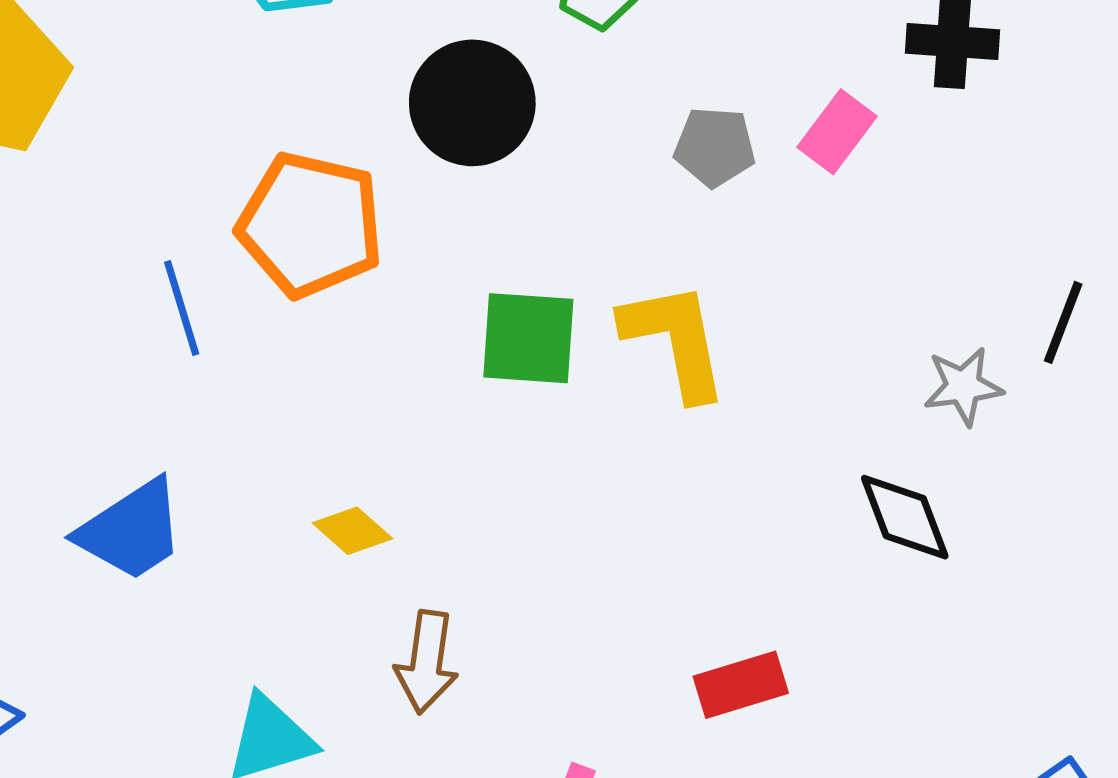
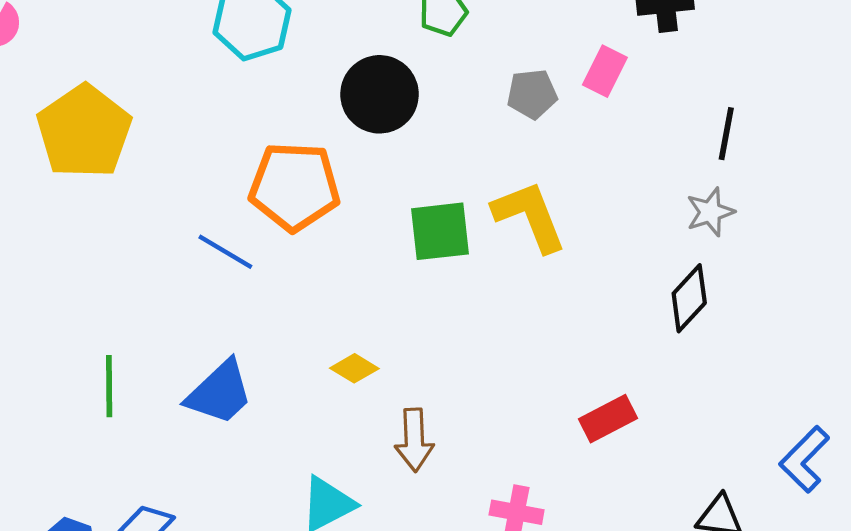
blue line: (182, 308) -> (225, 252), turned -32
black line: (1063, 322) -> (726, 134), moved
black diamond: (905, 517) -> (689, 298), turned 74

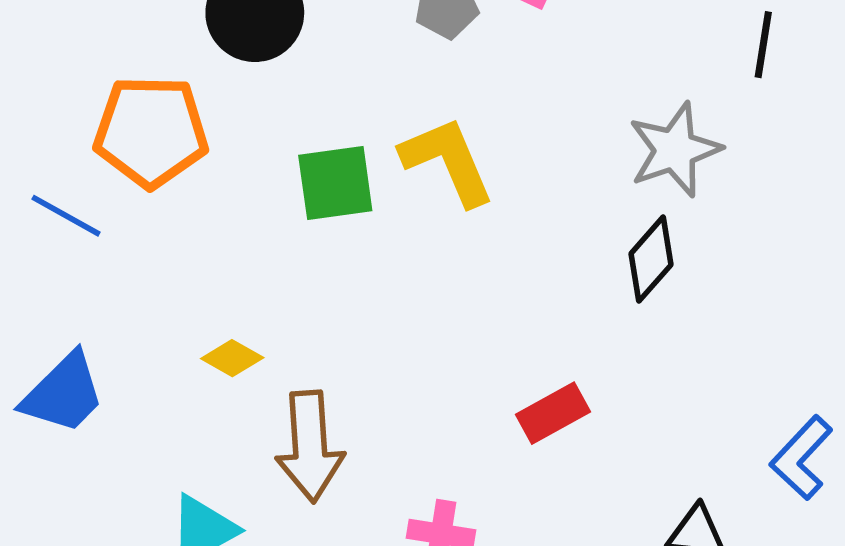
black line: (726, 134) -> (763, 45), moved
gray star: (710, 212) -> (675, 150), size x1.5
brown arrow: (414, 440) -> (310, 446), size x1.4

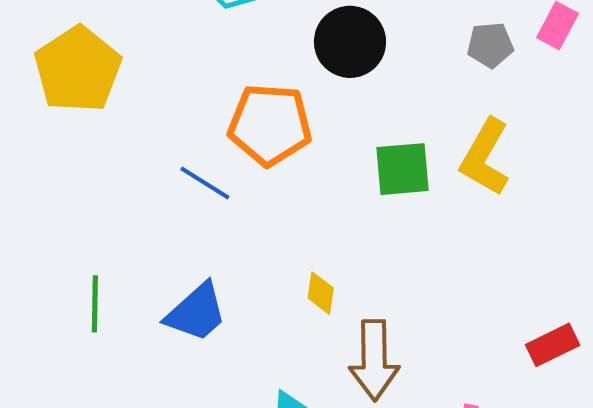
yellow L-shape: (448, 161) -> (485, 157), turned -130
yellow diamond: (232, 358) -> (321, 293), turned 66

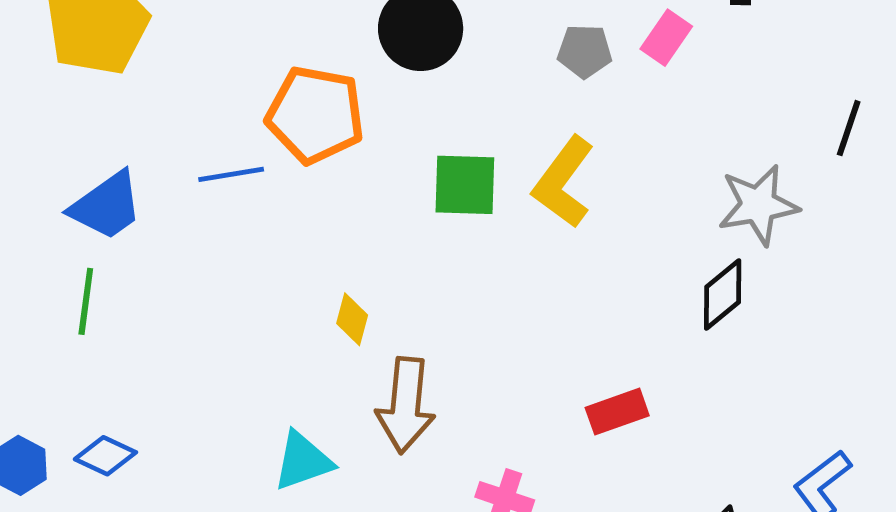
blue line: (205, 183) -> (231, 174), turned -48
blue trapezoid: (196, 312) -> (107, 206), moved

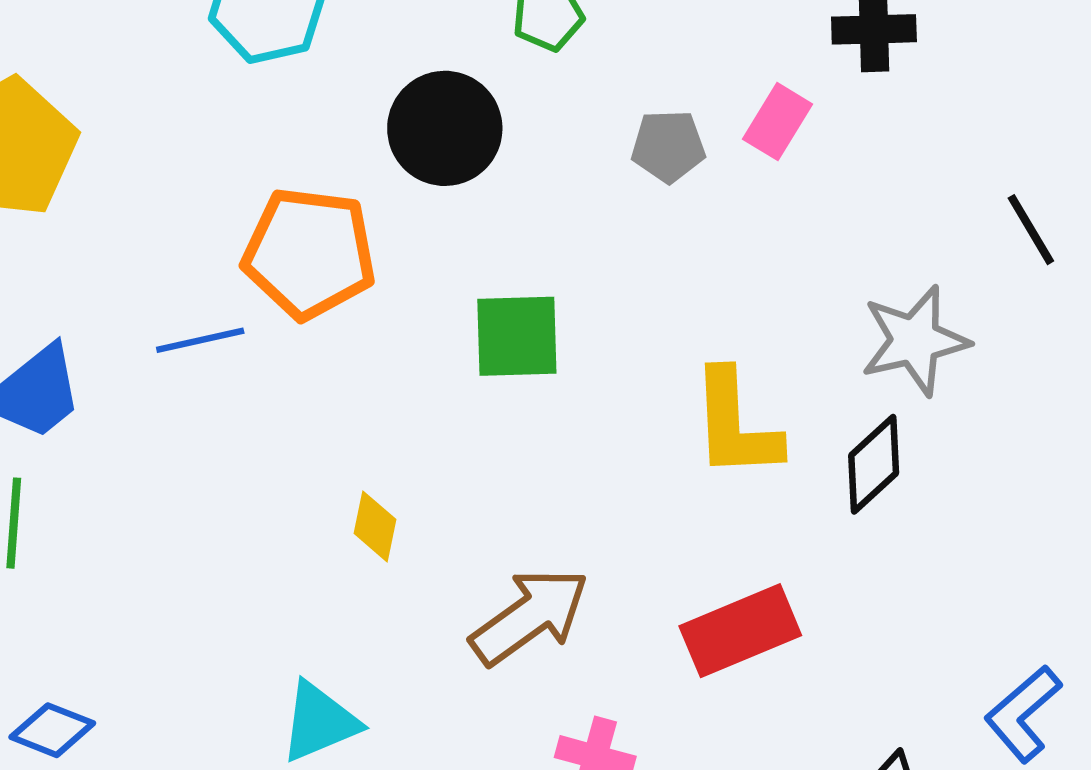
black line: (849, 128) -> (1031, 230), turned -46
yellow L-shape: (563, 182) -> (735, 424), moved, turned -36
brown arrow: (406, 405) -> (530, 616), moved, turned -128
red rectangle: (617, 412) -> (740, 631), size x1.4

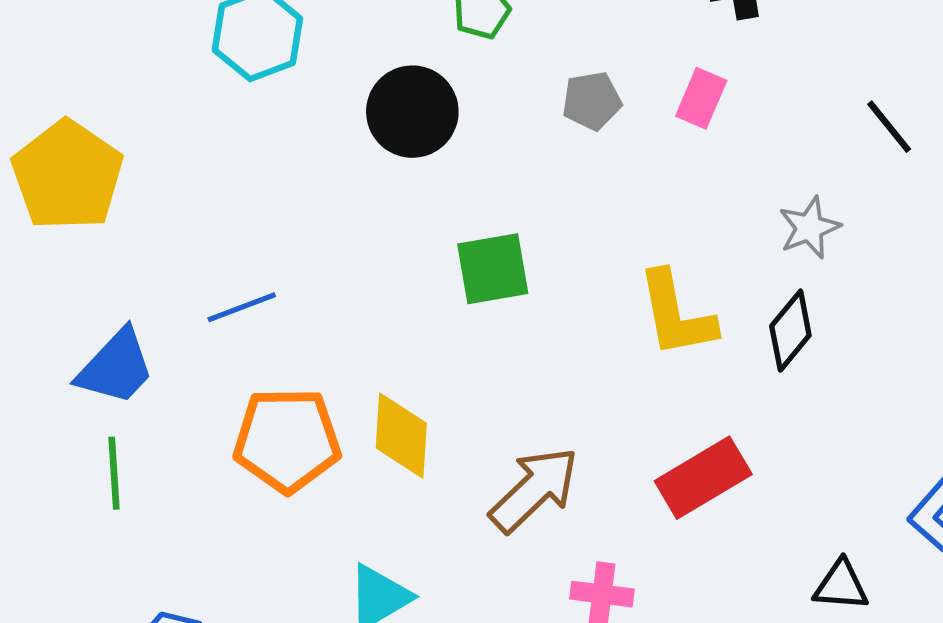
pink rectangle: (777, 122) -> (701, 98), moved
orange pentagon: (309, 253) -> (287, 440), moved
gray star: (915, 340) -> (809, 228), size x0.7
yellow diamond: (375, 526) -> (401, 436), size x1.6

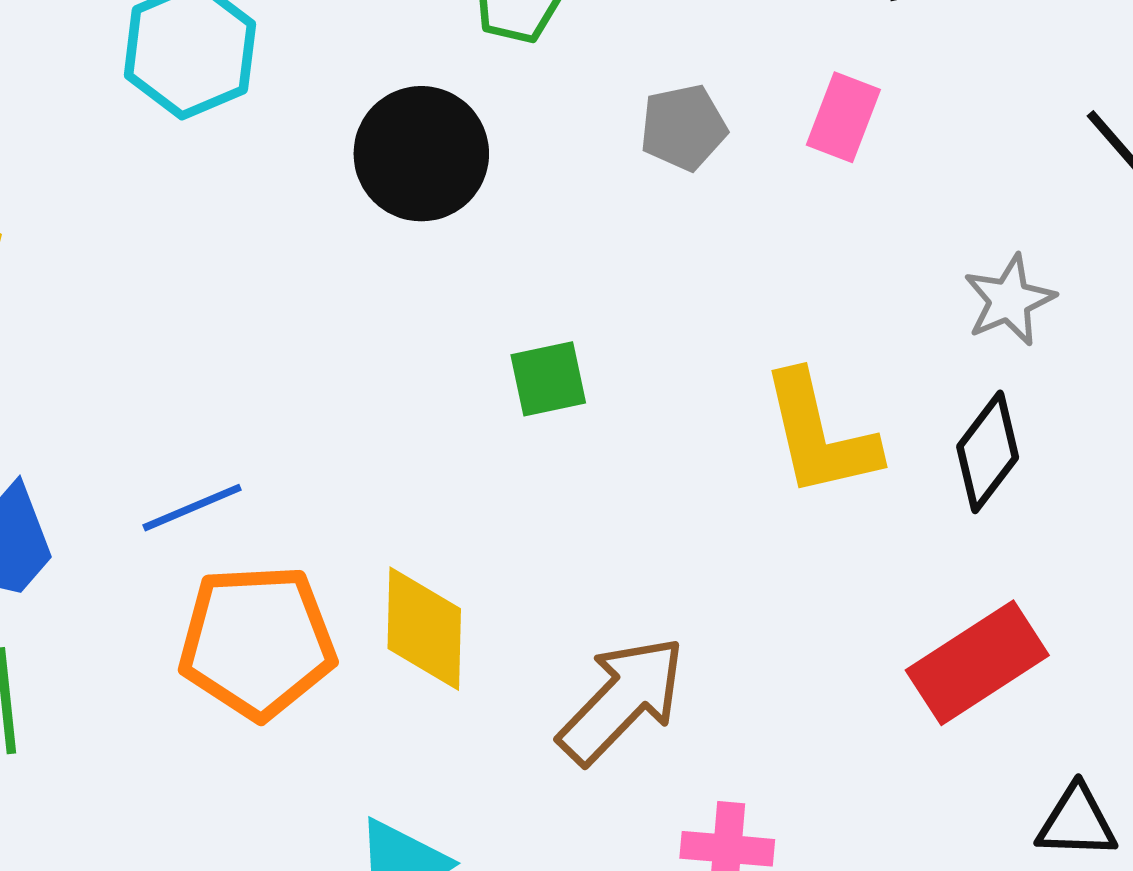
green square: (493, 269) -> (548, 379), size x0.7
blue line: (242, 307) -> (192, 508), moved
red rectangle: (703, 478) -> (977, 663), moved

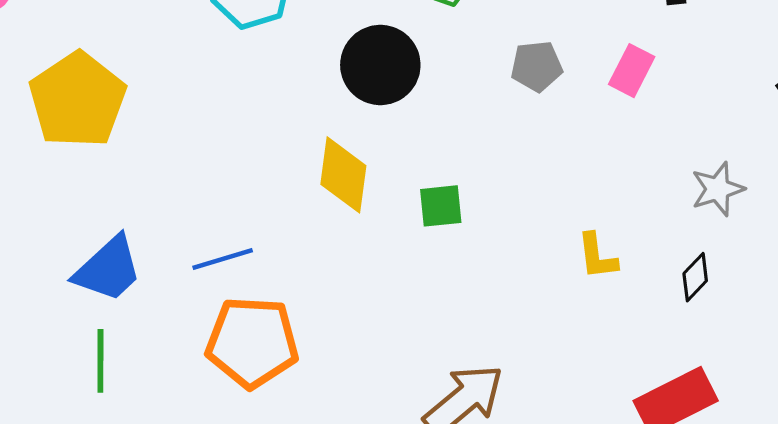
yellow L-shape: (820, 435) -> (597, 256), size x0.6
black diamond: (988, 452) -> (695, 277), size x0.7
yellow diamond: (424, 629) -> (343, 175), moved

